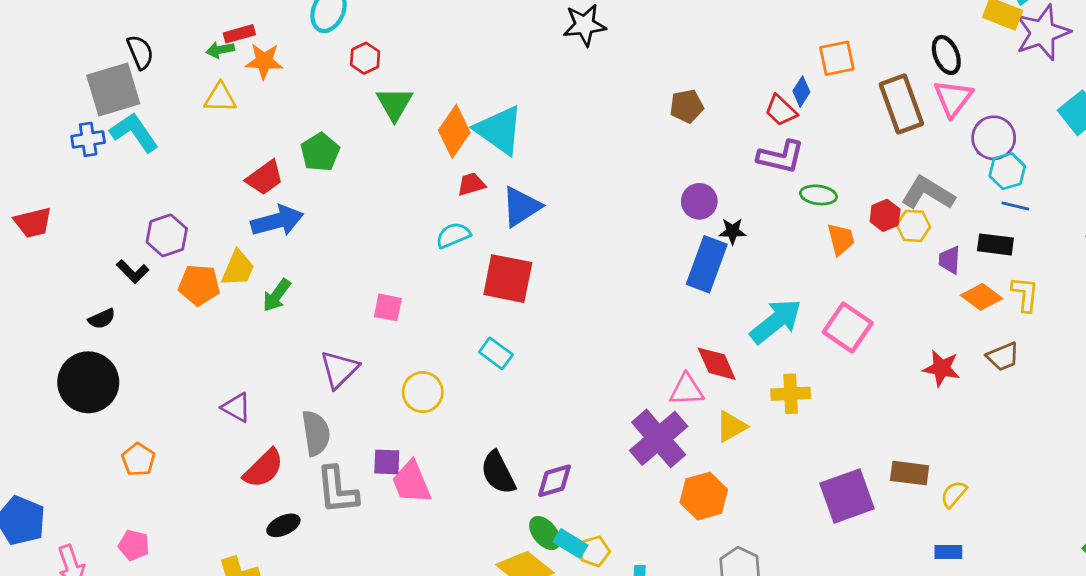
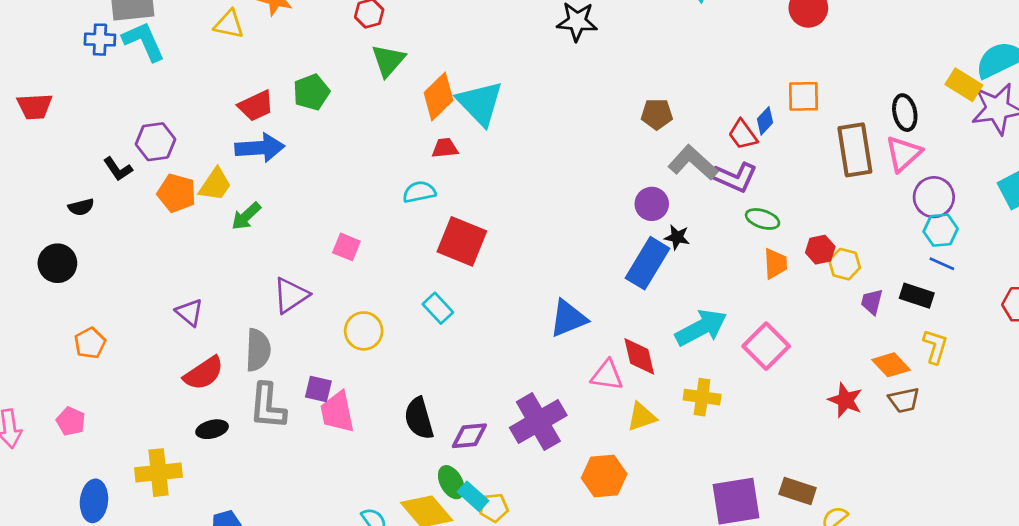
gray L-shape: (928, 193) -> (693, 163), moved
blue triangle: (521, 207) -> (568, 318), moved
orange diamond: (982, 297) -> (891, 365), moved
black circle: (88, 382) -> (57, 263), size x0.7
purple cross: (659, 438) -> (538, 422), moved

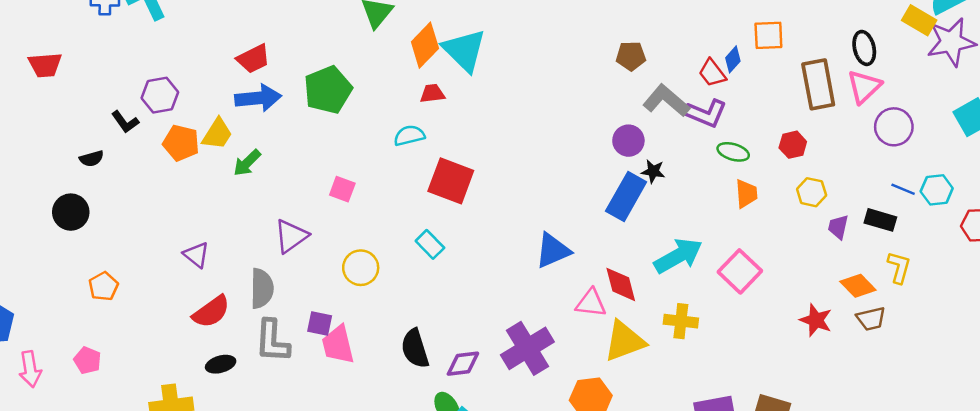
green pentagon: (311, 92) -> (328, 90), moved, size x1.4
cyan hexagon: (941, 230) -> (937, 190), moved
red hexagon: (820, 250) -> (793, 145), moved
yellow triangle: (642, 417) -> (625, 341), size x1.5

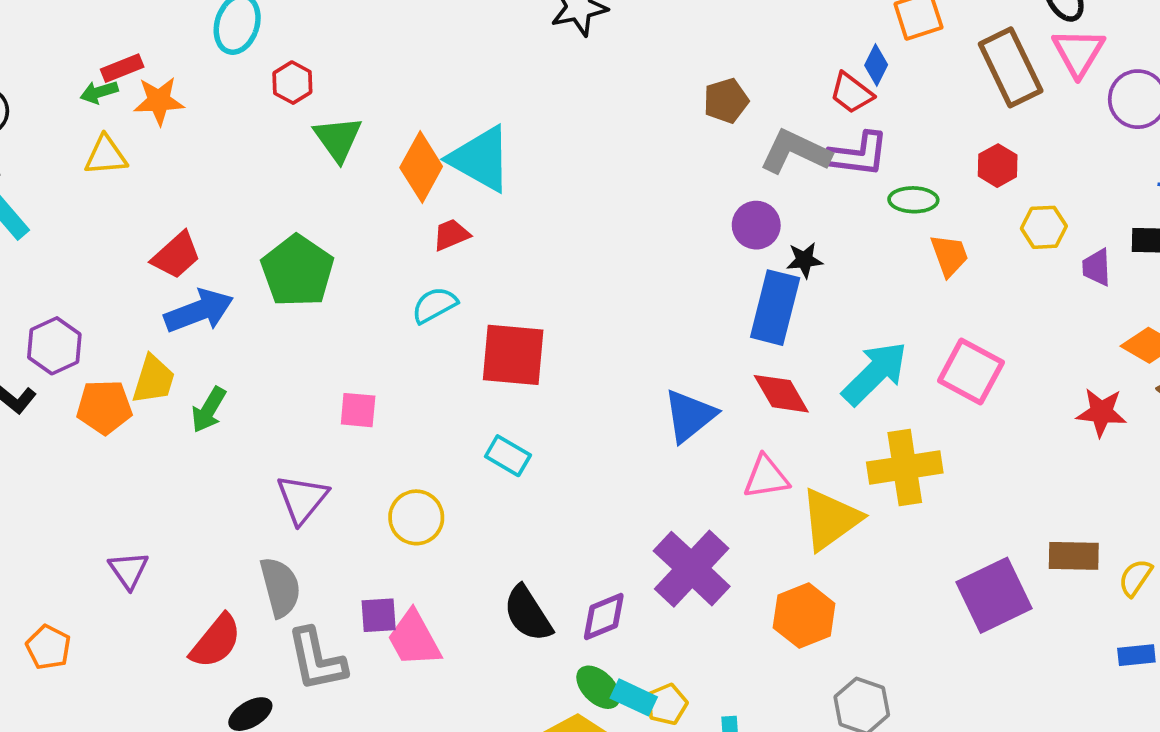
purple triangle: (196, 255) -> (129, 570), moved, turned 32
red diamond: (621, 284) -> (781, 394), moved
yellow cross: (681, 321) -> (905, 468), size x1.4

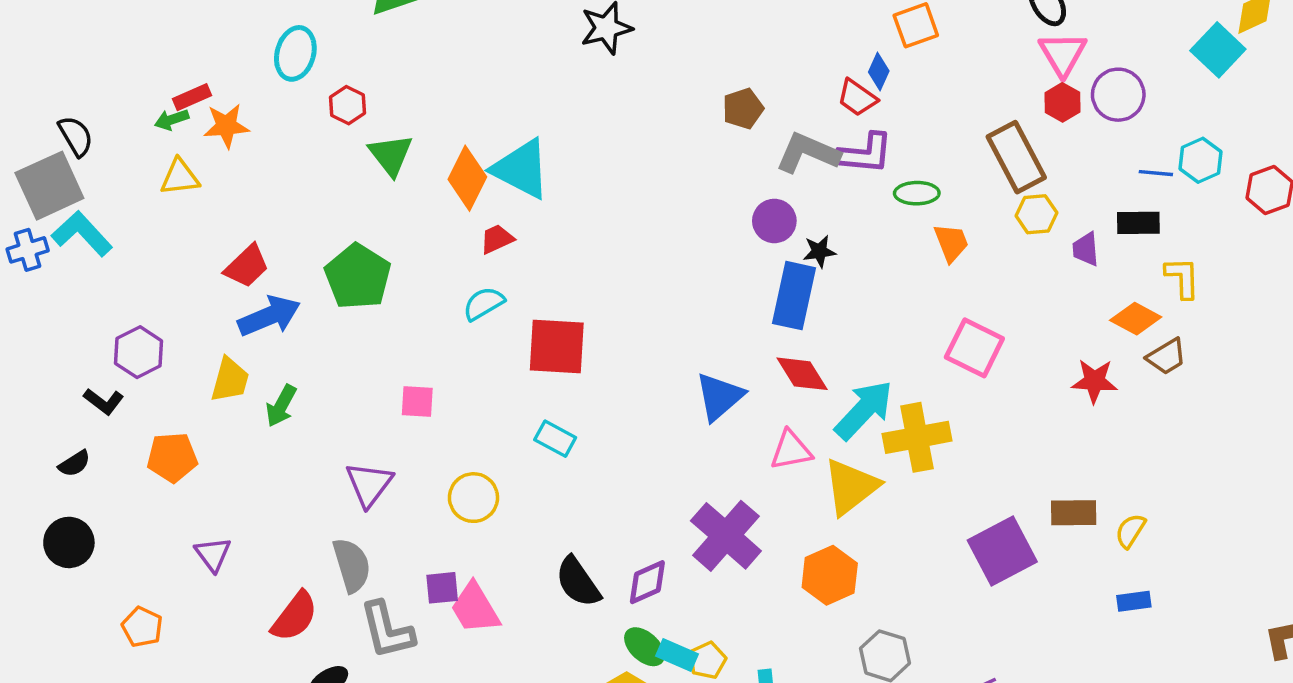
brown rectangle: (1011, 67) -> (1016, 157), moved
red hexagon: (998, 166) -> (1062, 102), moved
cyan arrow: (875, 373) -> (864, 410), moved
orange pentagon: (104, 407) -> (172, 457), moved

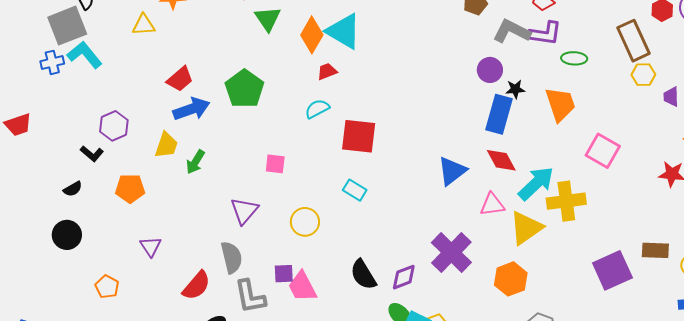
orange trapezoid: (951, 243) -> (560, 104), moved, size x1.5

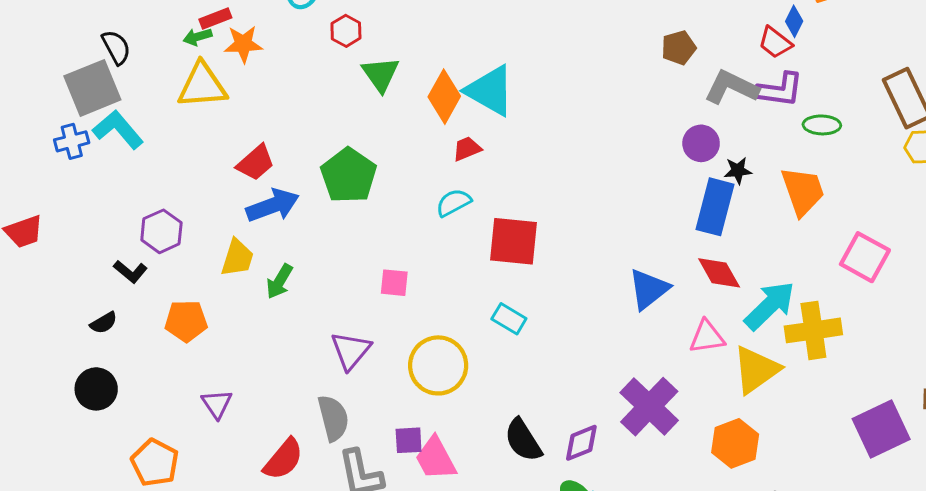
yellow triangle: (144, 25) -> (202, 85), size x1.5
yellow circle: (305, 222) -> (438, 365), size x1.4
orange pentagon: (107, 287) -> (155, 463), size x1.4

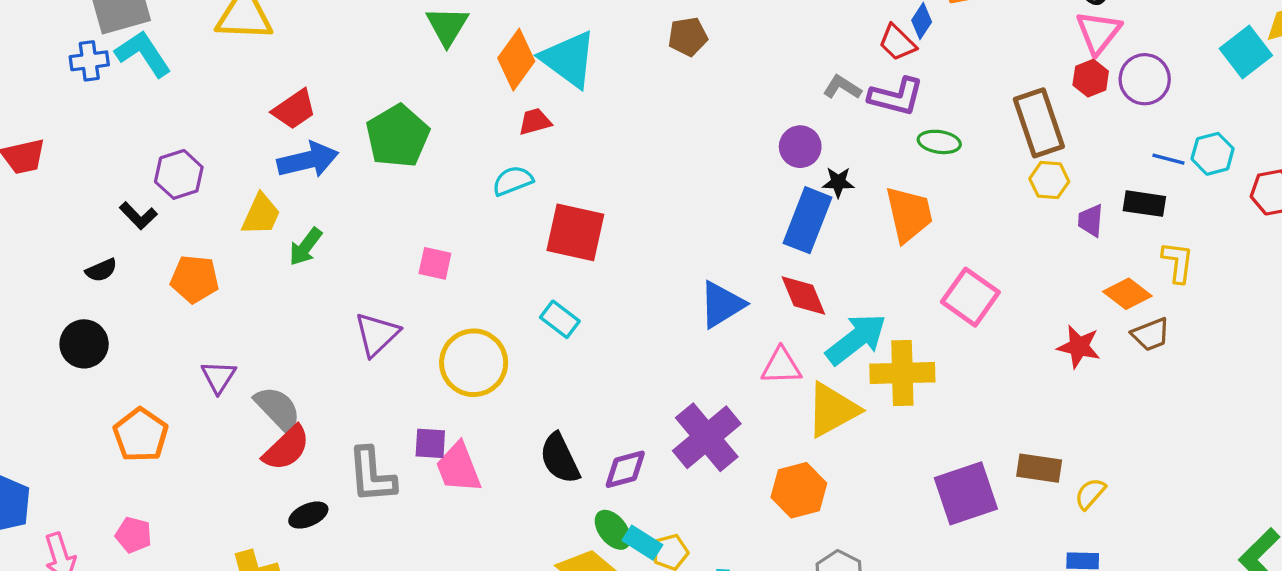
brown pentagon: (679, 48) -> (688, 37), moved
gray L-shape: (732, 87) -> (842, 87), size x0.6
gray semicircle: (333, 418) -> (278, 409), moved, turned -36

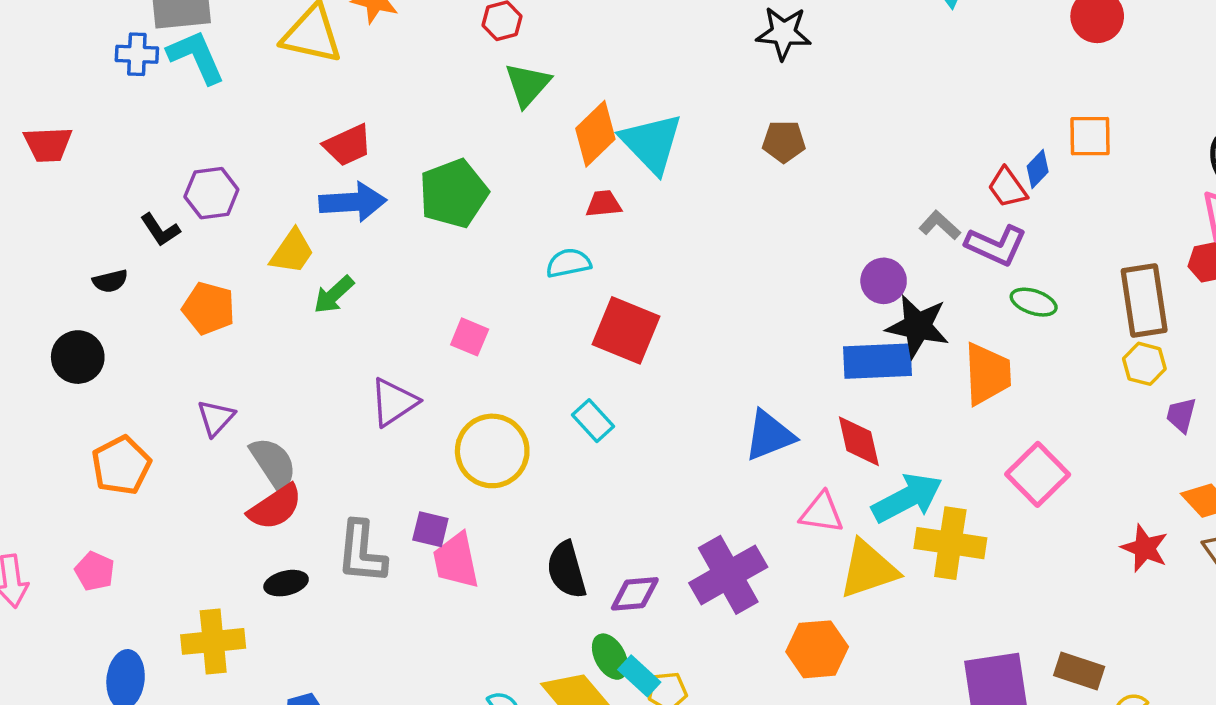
black star: (838, 182) -> (918, 326), size x1.8
blue rectangle: (808, 220) -> (877, 361), turned 56

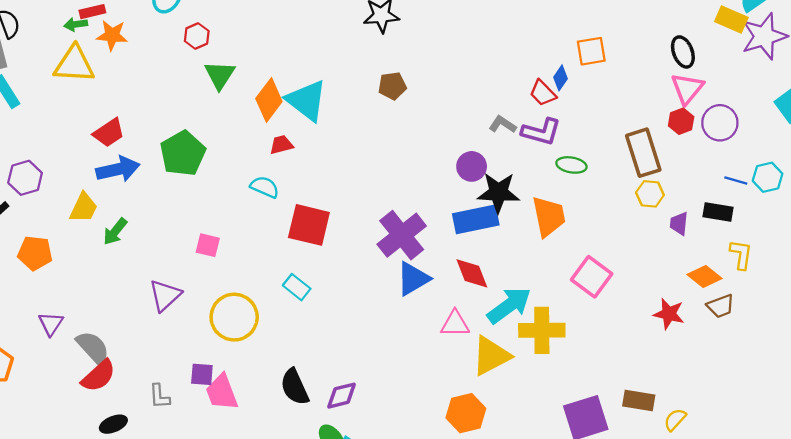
cyan semicircle: (568, 263) -> (265, 187), turned 44
gray L-shape: (362, 552) -> (159, 396), size x0.6
purple cross: (728, 575) -> (402, 235), moved

